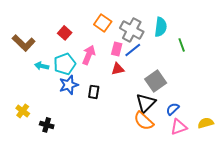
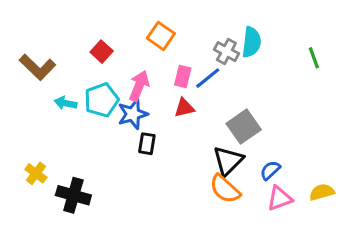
gray cross: (132, 30) -> (226, 52), moved, size x0.7
green line: (182, 45) -> (314, 58), moved
blue star: (69, 85) -> (133, 114), moved
black cross: (47, 125) -> (73, 195), size x1.5

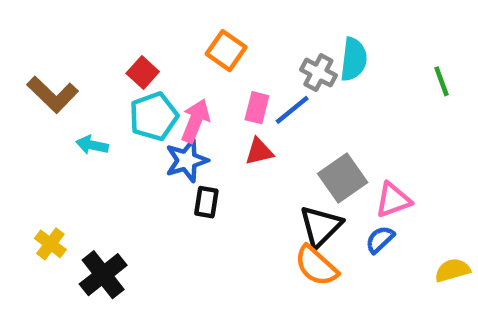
cyan pentagon: (102, 100) -> (154, 116), moved
black cross: (73, 195) -> (103, 275), turned 36
pink triangle: (280, 198) -> (393, 200), moved

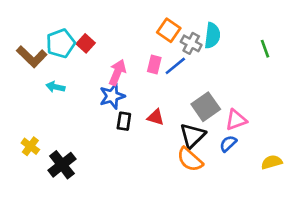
orange square: (226, 51) -> (169, 30), moved
cyan pentagon: (154, 116) -> (61, 43), moved
red triangle: (259, 152) -> (156, 117), moved, turned 30

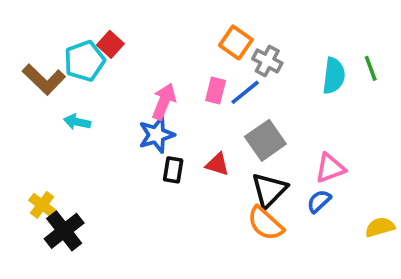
cyan semicircle: (212, 35) -> (334, 76), moved
red square: (86, 43) -> (110, 44), moved
gray square: (206, 107) -> (265, 140), moved
black cross: (62, 165) -> (64, 231), moved

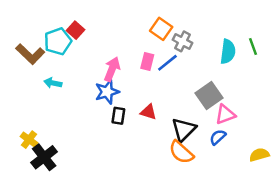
gray square: (265, 140) -> (209, 96), moved

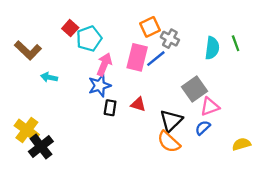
orange square: (161, 29) -> (150, 27), turned 30
cyan pentagon: (58, 41) -> (89, 39), moved
pink rectangle: (147, 62) -> (137, 57), size x1.6
yellow cross: (29, 140) -> (27, 130), size x1.5

